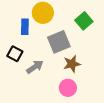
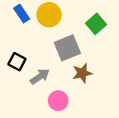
blue rectangle: (25, 27) -> (22, 14), moved, turned -35
pink circle: (68, 88) -> (58, 101), moved

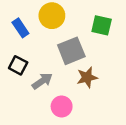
blue rectangle: (22, 14) -> (20, 28), moved
green square: (96, 24) -> (102, 25), turned -36

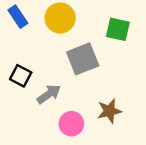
blue rectangle: (20, 28) -> (18, 17), moved
brown star: (87, 77) -> (109, 111), moved

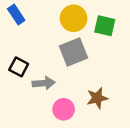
yellow circle: (60, 18) -> (74, 18), moved
gray arrow: (49, 94) -> (44, 83), turned 30

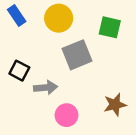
yellow circle: (74, 18) -> (59, 18), moved
brown star: (97, 98) -> (115, 105), moved

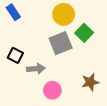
yellow circle: (59, 18) -> (64, 14), moved
green square: (110, 27) -> (84, 33), moved, turned 30

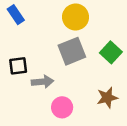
green square: (84, 33) -> (111, 52), moved
black square: (15, 55) -> (18, 66), turned -35

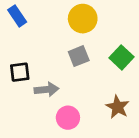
gray square: (72, 51) -> (79, 56), size x0.7
brown star: (107, 98) -> (118, 107), turned -30

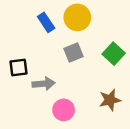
blue rectangle: (17, 16) -> (46, 22), moved
brown star: (118, 107) -> (110, 100), turned 30

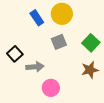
black square: (19, 67) -> (15, 54), turned -35
brown star: (110, 100) -> (90, 70), moved

